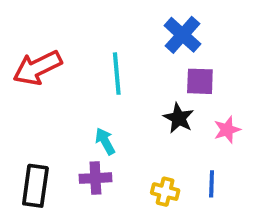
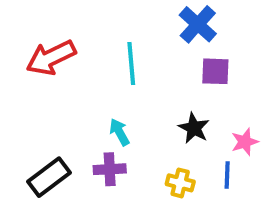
black star: (179, 118) -> (194, 128), moved
pink star: (227, 130) -> (245, 142), moved
black rectangle: (35, 186) -> (49, 177), turned 45

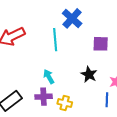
blue cross: (198, 24) -> (72, 18), moved
yellow cross: (180, 183) -> (65, 103), moved

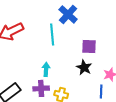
purple square: (101, 44) -> (89, 46), moved
cyan arrow: (49, 77) -> (46, 69), turned 32

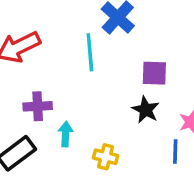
cyan arrow: (46, 69) -> (66, 134), moved
purple cross: (41, 88) -> (38, 106), moved

